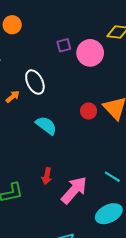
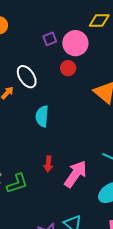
red circle: (89, 111) -> (68, 68), moved
cyan semicircle: (46, 125) -> (42, 116), turned -115

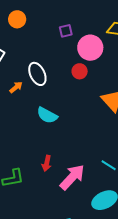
purple square: (50, 39) -> (66, 31), moved
cyan semicircle: (42, 116) -> (47, 115), turned -75

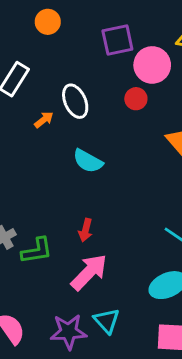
purple square: (66, 31) -> (117, 40), size x1.6
pink arrow: (72, 177) -> (89, 272), moved

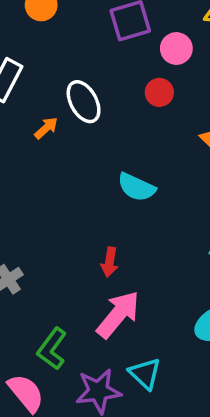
pink circle: (152, 65) -> (176, 48), size x0.7
cyan semicircle: (88, 161) -> (136, 187), moved
green L-shape: (37, 251) -> (52, 349), moved, turned 140

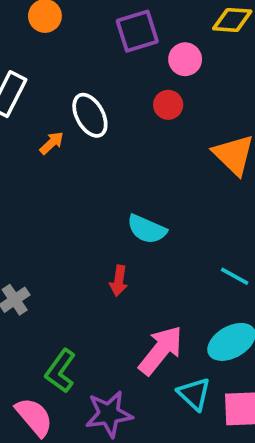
cyan semicircle: (136, 187) -> (147, 229), moved
pink arrow: (118, 314) -> (161, 350), moved
cyan triangle: (145, 374) -> (194, 394), moved

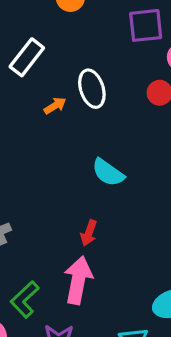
cyan semicircle: (147, 229) -> (108, 173), moved
pink arrow: (161, 350) -> (78, 280), moved, turned -39

